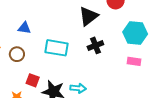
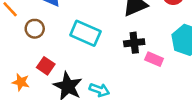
pink rectangle: (134, 61) -> (154, 59), moved

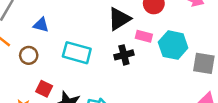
pink rectangle: (154, 59) -> (144, 36), moved

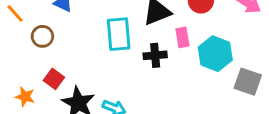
pink rectangle: (144, 36) -> (182, 37), turned 56
cyan rectangle: (77, 53) -> (119, 34), moved, turned 60

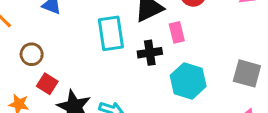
brown circle: (42, 36) -> (32, 54), moved
cyan hexagon: (215, 54) -> (188, 81), moved

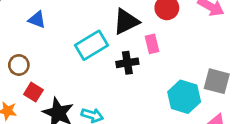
cyan rectangle: (111, 33) -> (92, 45), turned 68
cyan hexagon: (188, 81) -> (184, 97), moved

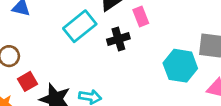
red square: (33, 92) -> (27, 81), turned 36

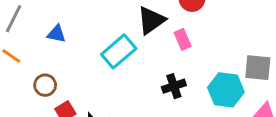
black cross: (118, 39) -> (174, 86), moved

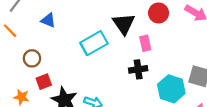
black triangle: (151, 20) -> (124, 24), turned -40
black cross: (174, 86) -> (138, 69), moved

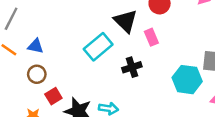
blue triangle: (48, 20) -> (36, 46), moved
black cross: (138, 69) -> (132, 67), moved

